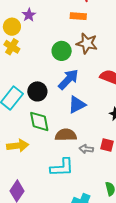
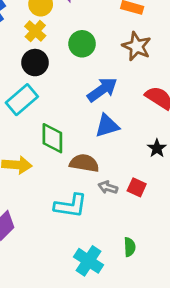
green circle: (62, 51) -> (82, 44), moved
black circle: (37, 91) -> (35, 63), moved

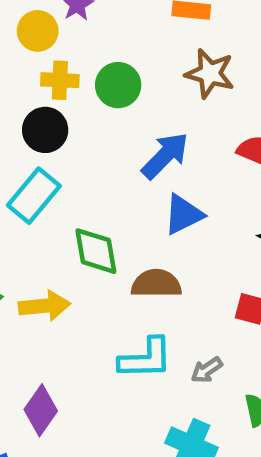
yellow cross: (35, 31) -> (60, 80), moved, turned -30
gray arrow: (108, 187) -> (207, 370), moved, turned -42

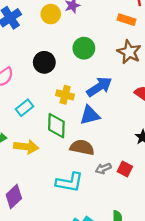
yellow cross: (60, 80) -> (65, 95), moved
cyan rectangle: (34, 196) -> (25, 108), moved, size x0.7
blue triangle: (183, 214) -> (90, 115), moved
gray arrow: (207, 370) -> (103, 168), moved

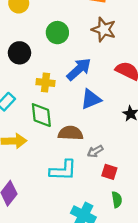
blue triangle: (90, 115) -> (91, 99), moved
red square: (125, 169) -> (109, 172), moved

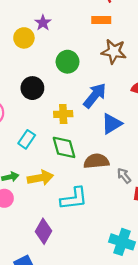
gray arrow: (95, 151) -> (124, 176), turned 91
cyan L-shape: (63, 170) -> (74, 199), moved

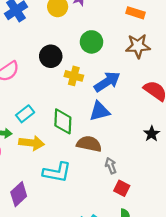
brown star: (114, 51) -> (138, 46), turned -30
yellow cross: (63, 114) -> (74, 76), moved
blue triangle: (112, 124) -> (100, 111), moved
cyan rectangle: (27, 139) -> (25, 114), moved

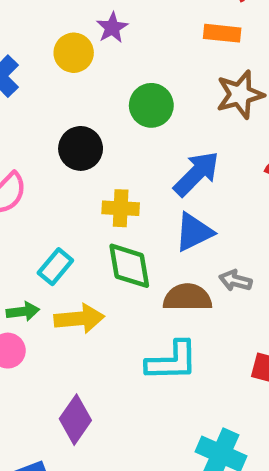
yellow cross: (74, 76) -> (121, 208), moved
gray arrow: (111, 166) -> (235, 281), moved, turned -42
cyan L-shape: (57, 172) -> (172, 361), moved

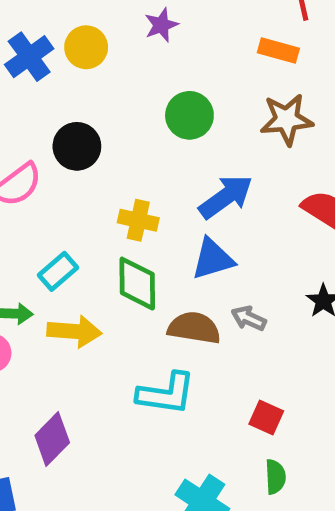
yellow circle: (74, 53) -> (86, 47), moved
black circle: (81, 148) -> (77, 146), moved

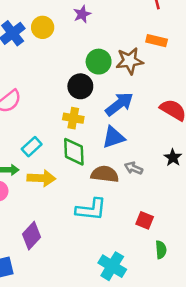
orange rectangle: (278, 50) -> (157, 41), moved
brown star: (287, 119) -> (130, 61), moved
black circle: (77, 146) -> (80, 86), moved
green semicircle: (275, 477) -> (161, 250), moved

